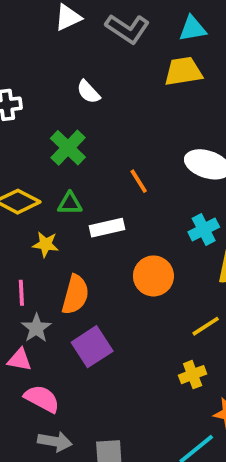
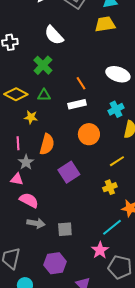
white semicircle: (88, 92) -> (54, 35), size x1.5
white rectangle: (107, 228) -> (77, 104), moved
purple square: (92, 347) -> (69, 172), moved

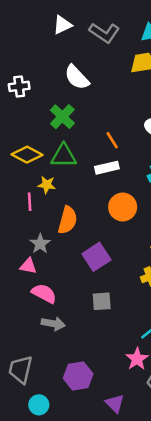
green triangle: (44, 95) -> (64, 156), size x1.5
pink line: (18, 143) -> (30, 202), moved
gray square: (65, 229) -> (102, 301), moved

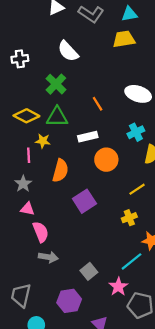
white rectangle: (107, 168) -> (88, 137), moved
gray star: (40, 244) -> (23, 184), moved
pink semicircle: (44, 293) -> (41, 232), turned 40
gray square: (102, 301) -> (89, 271), moved, turned -35

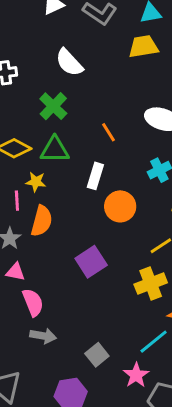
white rectangle: (88, 137) -> (95, 176), turned -60
orange semicircle: (60, 171) -> (42, 221), moved
yellow cross: (129, 218) -> (151, 284), size x1.5

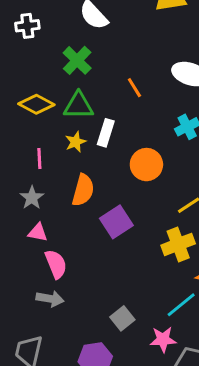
white rectangle: (95, 176) -> (106, 133), moved
yellow star: (36, 182) -> (76, 142), moved, turned -30
orange semicircle: (42, 221) -> (83, 190), moved
gray arrow: (43, 336) -> (50, 299), moved
pink star: (136, 375) -> (163, 339), turned 30

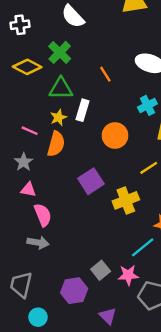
yellow diamond: (36, 104) -> (27, 67), moved
pink line: (39, 158) -> (30, 131), turned -63
orange semicircle: (83, 190) -> (56, 144), moved
yellow cross: (178, 244) -> (126, 200), moved
gray square: (122, 318) -> (101, 270), moved

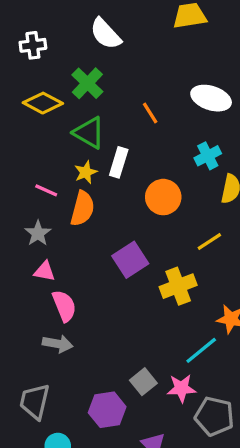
green triangle: (61, 89) -> (89, 133), turned 30

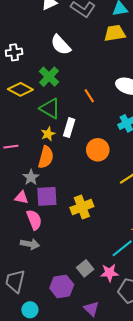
pink line: (46, 190) -> (11, 147), moved, turned -32
gray star: (38, 233) -> (31, 177), moved
purple square: (130, 260) -> (47, 196), moved, turned 30
yellow cross: (178, 286) -> (82, 207), moved

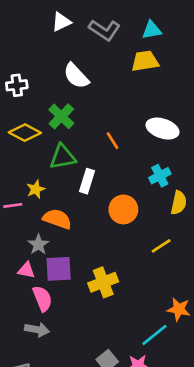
green triangle: (50, 108) -> (63, 157), turned -40
yellow star: (48, 134) -> (36, 189), moved
orange semicircle: (46, 157) -> (57, 219), turned -85

